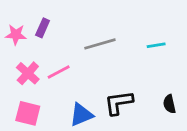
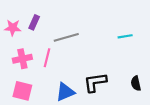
gray line: (100, 44) -> (66, 37), moved
pink line: (59, 72) -> (47, 58), turned -48
pink cross: (28, 73) -> (22, 59), turned 36

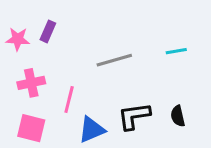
gray line: (66, 37) -> (114, 60), moved
pink line: (47, 58) -> (69, 99), moved
black semicircle: (136, 83) -> (178, 116), moved

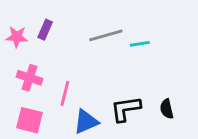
cyan line: (176, 51) -> (140, 44), moved
gray line: (114, 60) -> (106, 35), moved
pink cross: (31, 83) -> (29, 78), turned 30

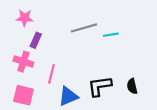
purple rectangle: (45, 30) -> (36, 40), moved
pink star: (17, 37) -> (25, 18), moved

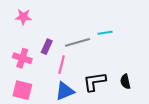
gray line: (84, 28) -> (78, 42), moved
purple rectangle: (36, 40) -> (47, 47), moved
pink line: (51, 74) -> (62, 65), moved

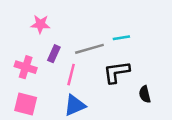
pink star: (23, 17) -> (40, 24), moved
black L-shape: (95, 82) -> (117, 72), moved

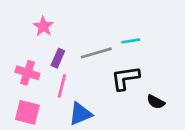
pink star: (40, 24) -> (43, 26), turned 30
pink line: (71, 75) -> (62, 86), moved
black semicircle: (145, 94) -> (156, 102), turned -49

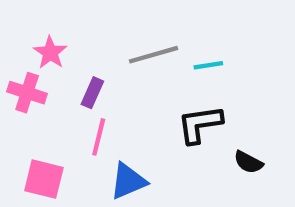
pink star: (43, 26) -> (50, 53), moved
gray line: (96, 53) -> (153, 55), moved
pink cross: (27, 73) -> (27, 93), moved

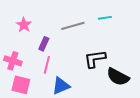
cyan line: (208, 65) -> (105, 18), moved
pink cross: (27, 93) -> (13, 61), moved
black semicircle: (248, 162) -> (118, 77), size x1.6

